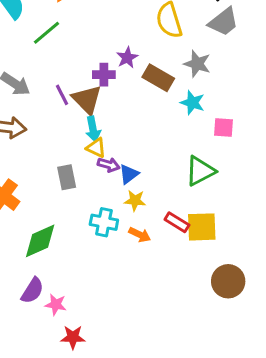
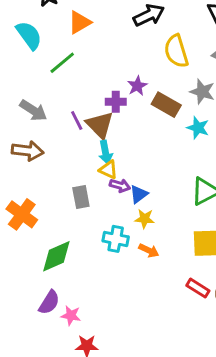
red rectangle: (177, 222) -> (198, 288), moved

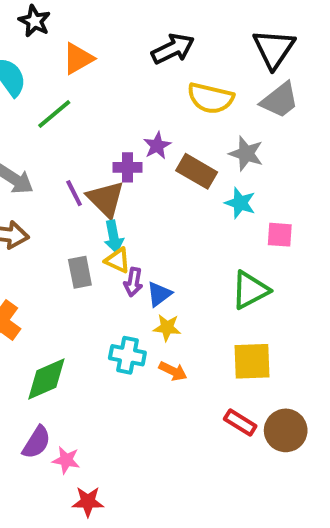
yellow semicircle: (176, 51) -> (211, 98), turned -60
purple arrow: (120, 186) -> (133, 282), turned 84
gray rectangle: (81, 197) -> (80, 272), moved

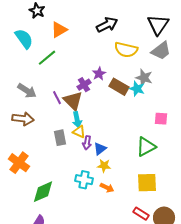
purple cross: (127, 167) -> (84, 85), turned -32
cyan star: (240, 203) -> (137, 89), moved

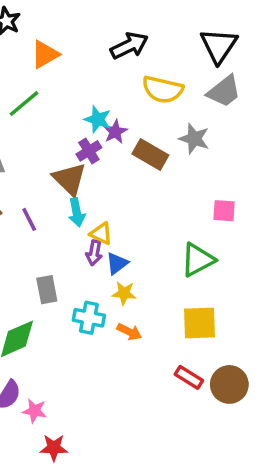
cyan star: (137, 89) -> (98, 119), moved
purple line: (57, 98) -> (29, 219), moved
yellow triangle: (79, 132) -> (101, 233), moved
gray rectangle: (60, 138) -> (47, 290), moved

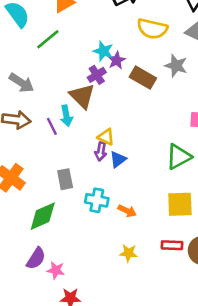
cyan arrow: (77, 212) -> (66, 116), moved
yellow star: (124, 293) -> (128, 253), moved
red rectangle: (189, 377) -> (172, 245), turned -30

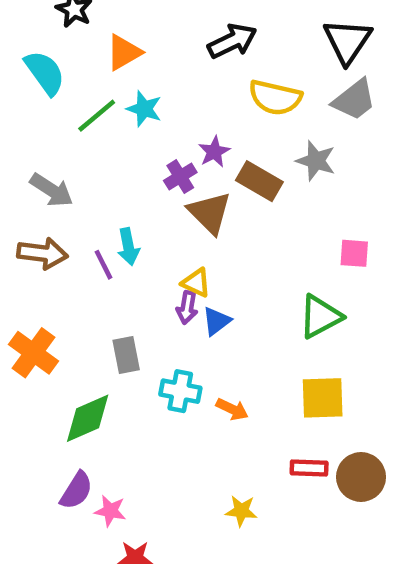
cyan star: (103, 51) -> (144, 109), moved
brown triangle: (82, 96) -> (210, 213), moved
yellow star: (128, 253) -> (241, 511), moved

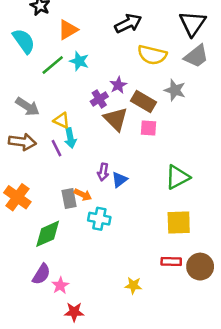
pink square: (354, 253) -> (148, 128), moved
yellow triangle: (196, 283) -> (62, 120), moved
orange arrow: (232, 409) -> (83, 195), moved
pink star: (110, 511) -> (60, 285), turned 30

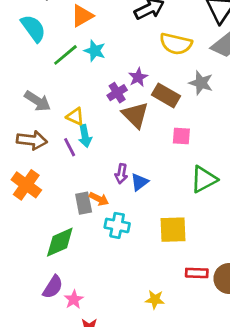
pink square: (148, 128) -> (181, 136), moved
orange cross: (17, 197) -> (26, 185), moved
yellow square: (179, 222) -> (173, 230), moved

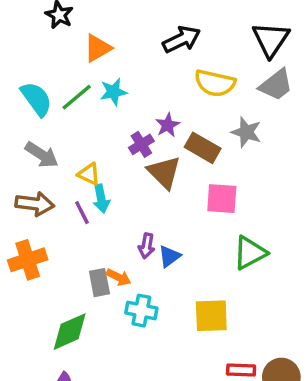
cyan semicircle: (33, 28) -> (36, 99), moved
cyan star: (95, 51) -> (113, 92), turned -30
pink square: (181, 136) -> (222, 199), size x1.4
orange cross: (26, 185) -> (28, 260), turned 36

